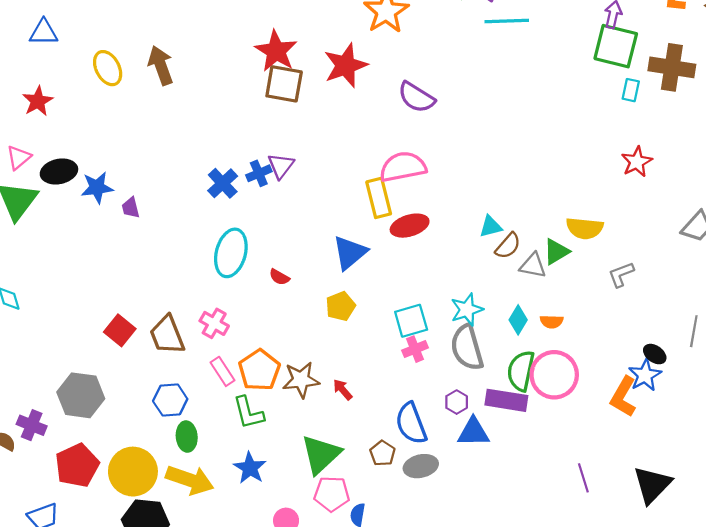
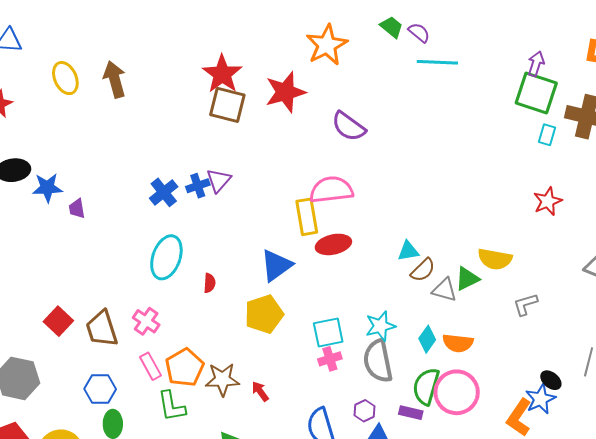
red semicircle: (279, 277) -> (210, 283), turned -120
yellow pentagon: (341, 306) -> (264, 314), size x1.4
orange semicircle: (552, 322) -> (458, 343), size x1.4
purple rectangle: (506, 400) -> (411, 413), size x0.6

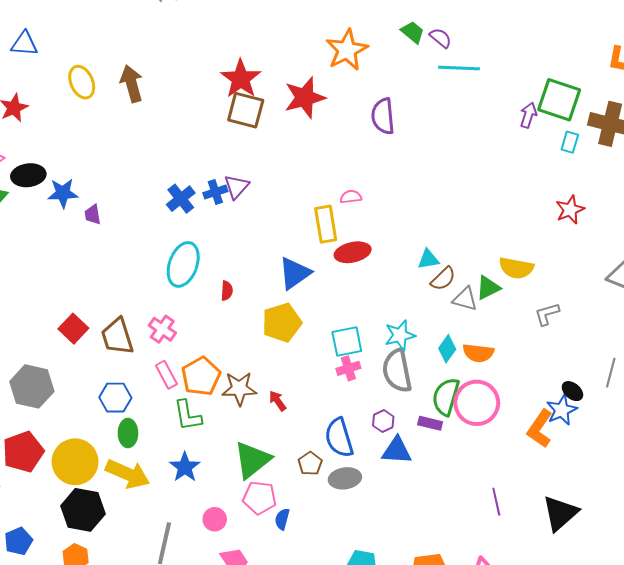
purple arrow: (536, 64) -> (528, 115), moved
purple semicircle: (349, 126) -> (383, 116), moved, turned 48
pink semicircle: (331, 190) -> (351, 197), size x0.5

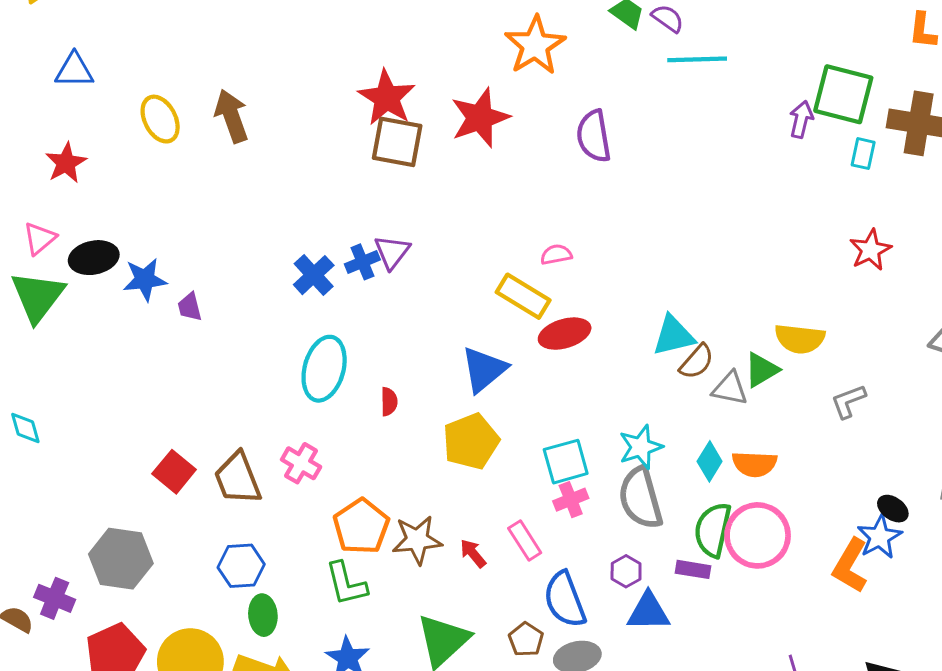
yellow rectangle: (326, 224) -> (523, 296), turned -45
cyan triangle: (428, 259) -> (673, 336), size x1.4
pink rectangle: (166, 375) -> (525, 540), moved

